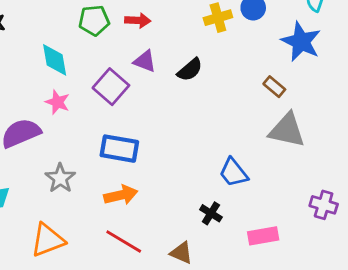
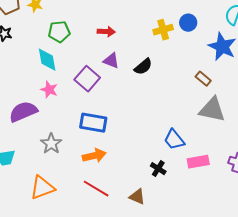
green pentagon: (94, 20) -> (59, 32), moved
pink rectangle: (263, 236) -> (198, 162), moved

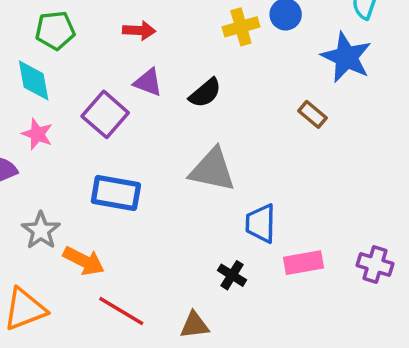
gray triangle: (212, 110) -> (212, 170), moved
blue trapezoid: (174, 140) -> (261, 223), turned 40
orange arrow: (94, 156) -> (84, 261), moved, turned 40
brown triangle: (137, 197) -> (194, 325), turned -30

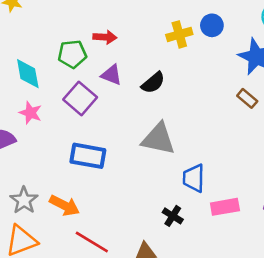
green pentagon: (55, 30) -> (72, 54), moved
brown rectangle: (312, 114) -> (247, 98), moved
gray star: (41, 231) -> (24, 200), moved

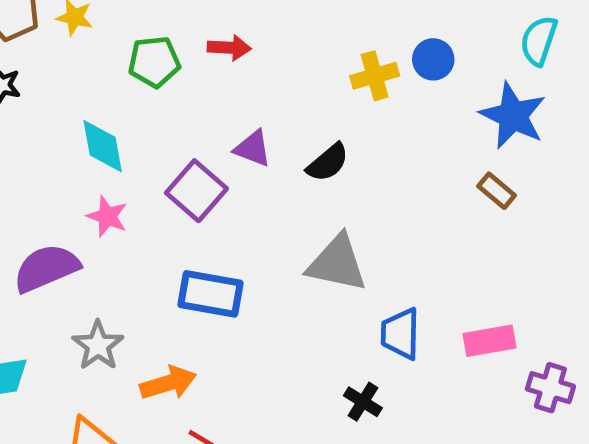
red arrow: (105, 37) -> (229, 48), moved
green pentagon: (72, 54) -> (154, 62), moved
gray star: (24, 200) -> (98, 345), moved
orange arrow: (64, 205) -> (168, 383), turned -44
pink rectangle: (225, 207) -> (489, 341), moved

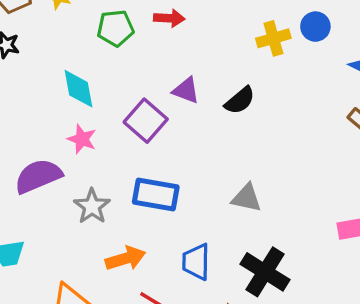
gray triangle: (337, 263) -> (247, 198), moved, size x0.7
blue trapezoid: (400, 334) -> (196, 262), moved
gray star: (98, 345) -> (92, 206), moved
black cross: (363, 402) -> (265, 272), size x1.8

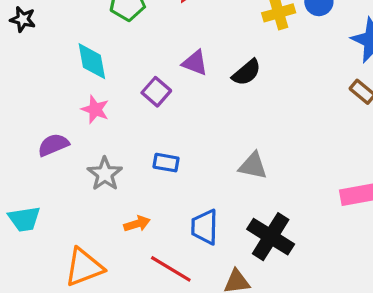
purple square: (146, 121) -> (156, 92), size x0.7
purple semicircle: (38, 176) -> (53, 145), size x0.7
blue rectangle: (156, 195) -> (166, 163), size x0.6
orange arrow: (126, 258) -> (137, 224), size x0.7

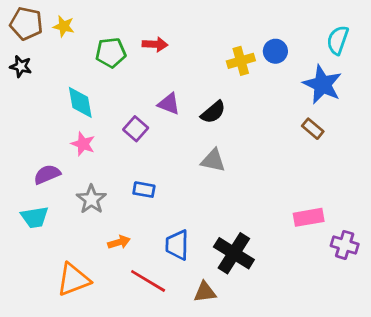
gray triangle: (253, 166) -> (213, 161), moved
cyan trapezoid: (24, 219) -> (35, 217), moved

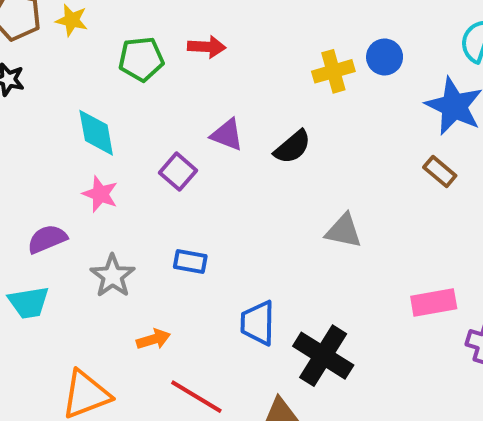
gray triangle: (213, 161) -> (344, 231), moved
blue trapezoid: (177, 245) -> (258, 323), moved

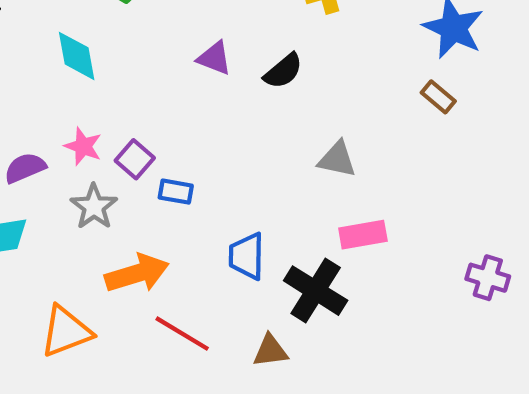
purple square: (178, 172) -> (135, 159), moved
pink star: (100, 194) -> (83, 146), moved
pink rectangle: (434, 302) -> (363, 235), moved
orange arrow: (153, 339) -> (137, 273), size x1.8

